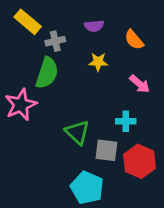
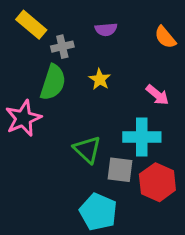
orange semicircle: (134, 40) -> (165, 37), moved
yellow star: (98, 62) -> (100, 79), moved, turned 30
cyan cross: (126, 121) -> (142, 137), size x1.6

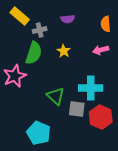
orange semicircle: (165, 37) -> (106, 24), turned 35
pink arrow: (157, 95) -> (101, 50), moved, turned 126
cyan pentagon: (98, 212) -> (39, 133), moved

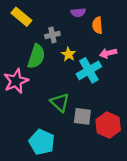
purple semicircle: (68, 19) -> (78, 12), moved
orange semicircle: (106, 24) -> (97, 25), moved
gray cross: (40, 30) -> (52, 35), moved
cyan cross: (91, 88) -> (89, 70), moved, turned -30

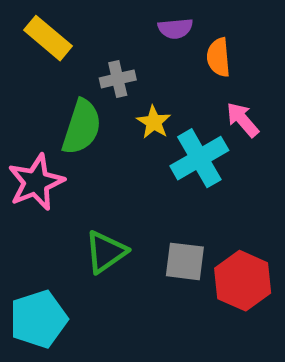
pink arrow: (108, 53) -> (243, 120), turned 63
green triangle: (60, 102) -> (106, 252), moved, turned 42
cyan pentagon: (42, 142) -> (38, 319), moved, turned 30

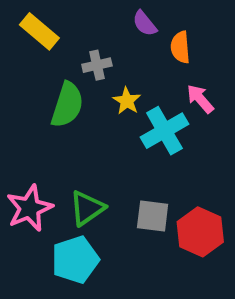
purple semicircle: (175, 28) -> (145, 23), turned 56
pink star: (36, 182) -> (29, 208), moved
cyan pentagon: (38, 319) -> (75, 260), moved

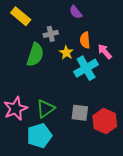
orange semicircle: (180, 47) -> (85, 40), moved

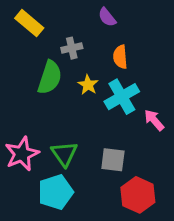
pink arrow: (105, 52) -> (154, 120), moved
yellow star: (66, 53) -> (88, 85), moved
green triangle: (46, 109) -> (64, 154), turned -30
red hexagon: (105, 121) -> (138, 195), moved

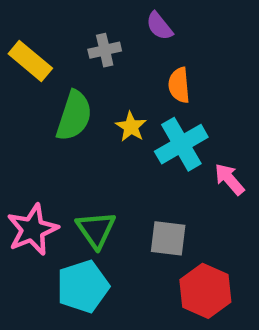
yellow rectangle: (29, 23) -> (30, 61), moved
gray cross: (72, 48) -> (105, 50), moved

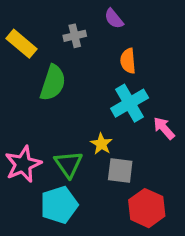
yellow star: (131, 127) -> (101, 144), moved

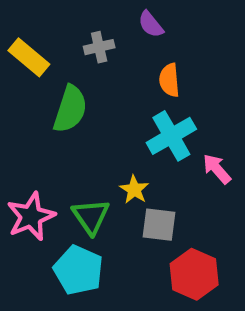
cyan pentagon: (59, 205) -> (78, 270), turned -30

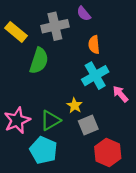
gray cross: (99, 47) -> (55, 26), size x1.6
green triangle: (91, 216) -> (50, 120), turned 35
gray square: (159, 225) -> (88, 125), turned -30

